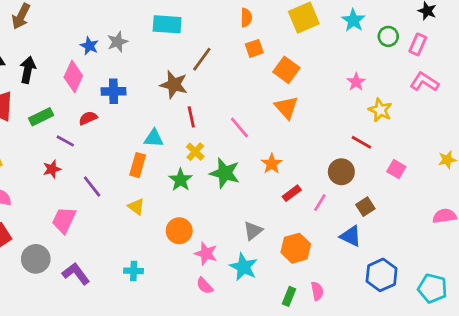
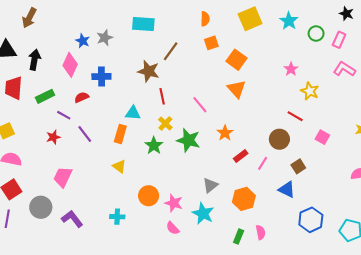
purple line: (92, 186) -> (85, 134), moved
orange circle: (179, 231) -> (149, 196), moved

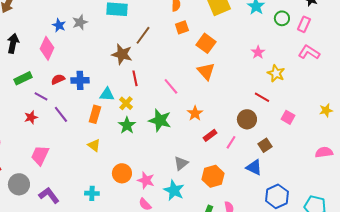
blue cross: (101, 76) -> (80, 80), moved
yellow cross: (165, 124) -> (126, 103), moved

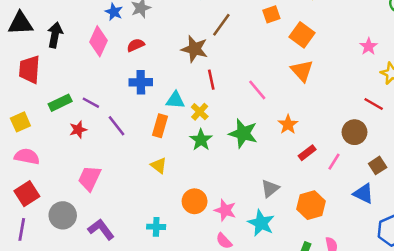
green rectangle: (23, 78) -> (60, 103), moved
red semicircle: (58, 79) -> (136, 45), moved

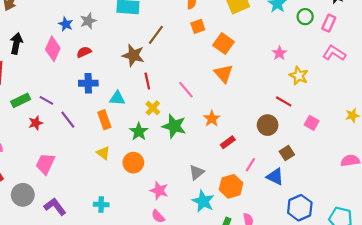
yellow cross: (200, 112) -> (153, 108), moved
orange rectangle: (160, 126) -> (104, 120), turned -36
pink line: (334, 162) -> (250, 165), moved
orange circle: (195, 201) -> (133, 163), moved
cyan star: (261, 223) -> (203, 201), moved

